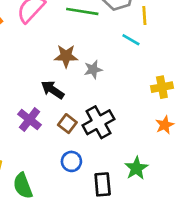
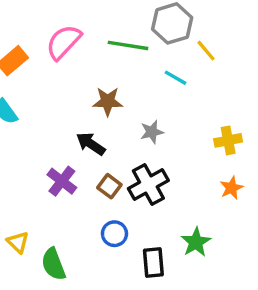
yellow line: (144, 15) -> (206, 51), turned -36
cyan line: (131, 40) -> (176, 78), moved
gray star: (93, 70) -> (152, 132), moved

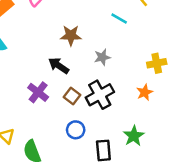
orange star: (231, 188) -> (145, 92), moved

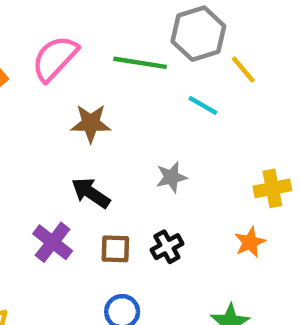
brown star: (71, 35) -> (91, 123), moved
black cross: (100, 95) -> (167, 247), size x0.6
brown square: (72, 96) -> (115, 249), turned -35

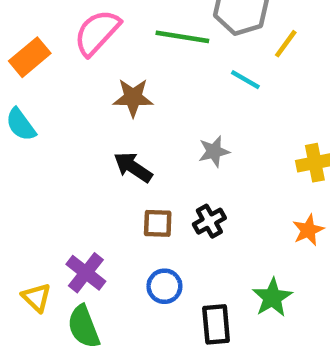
yellow line: (243, 70) -> (286, 44), turned 76
purple cross: (53, 242) -> (86, 273), moved
orange star: (250, 242) -> (308, 230), moved

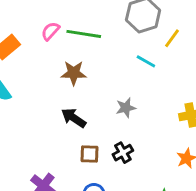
pink semicircle: (97, 32) -> (50, 31), size x0.6
green line: (182, 37) -> (84, 34), moved

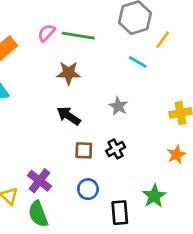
gray star: (126, 108) -> (118, 106), turned -30

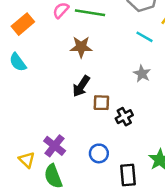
gray star: (118, 106) -> (142, 74), moved
black arrow: (69, 116) -> (81, 86), turned -90
brown square: (84, 150) -> (101, 103), moved

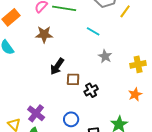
cyan line: (145, 37) -> (93, 31), moved
brown star: (81, 47) -> (44, 34), moved

